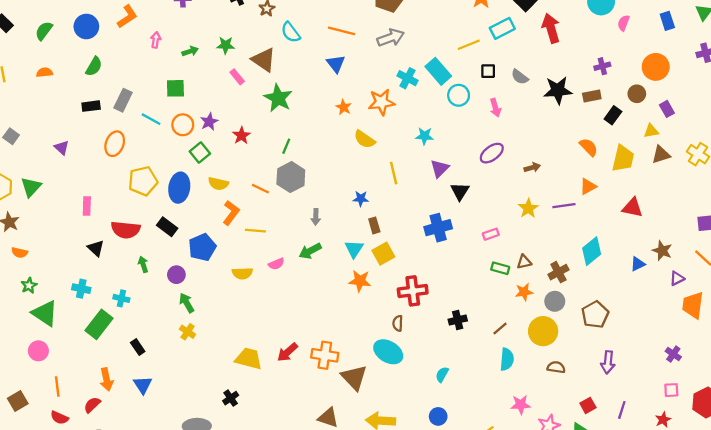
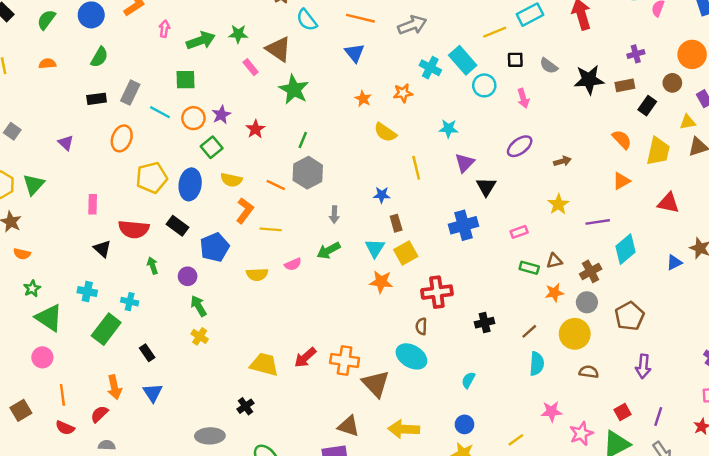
green arrow: (190, 51) -> (201, 41), size x1.6
orange star: (381, 102) -> (403, 93), size x0.7
purple line: (564, 206) -> (598, 222), moved

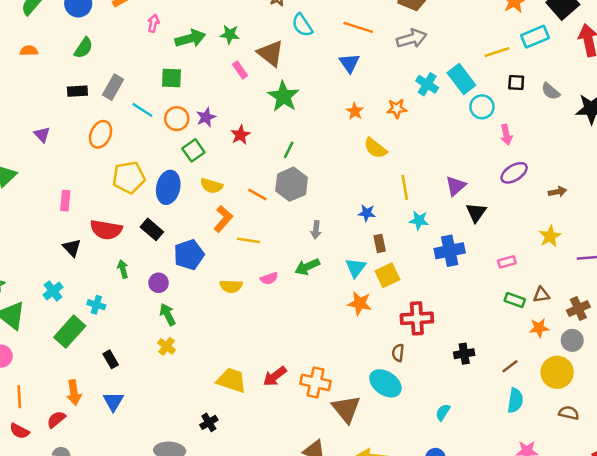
pink arrow: (523, 98) -> (506, 135), moved
cyan star: (449, 129) -> (419, 220), moved
cyan cross: (87, 291) -> (53, 291), turned 36

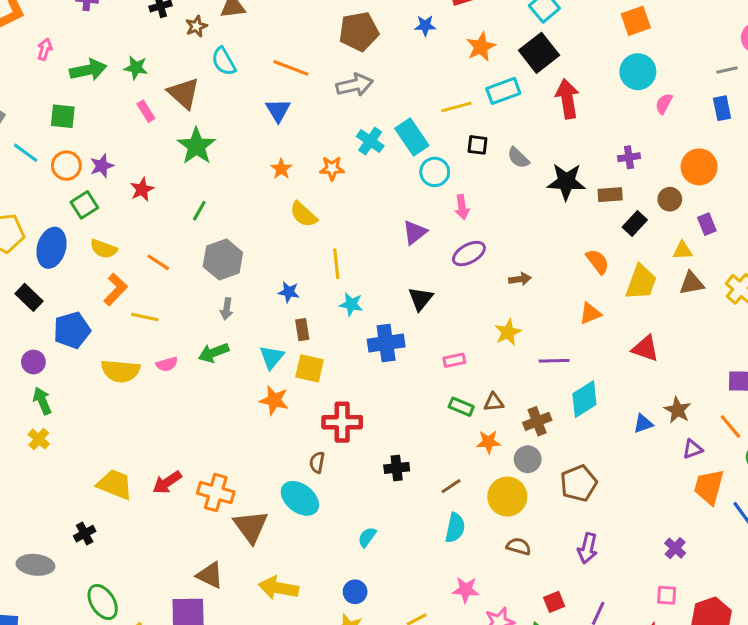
gray hexagon: (292, 184) -> (223, 259), moved
purple triangle: (456, 186) -> (415, 232), moved
yellow square: (387, 275) -> (310, 368), turned 35
yellow semicircle: (231, 286) -> (121, 371), size x1.4

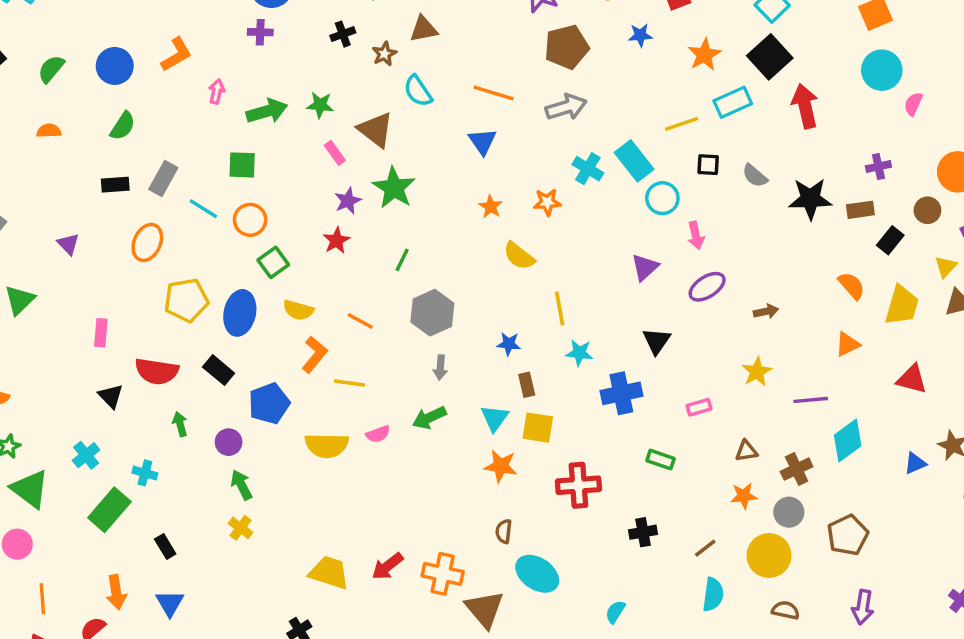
purple star: (102, 166) -> (348, 201), moved
yellow triangle: (683, 251) -> (946, 267), turned -40
green rectangle: (461, 407) -> (661, 460), moved
brown semicircle: (317, 462) -> (504, 531), moved

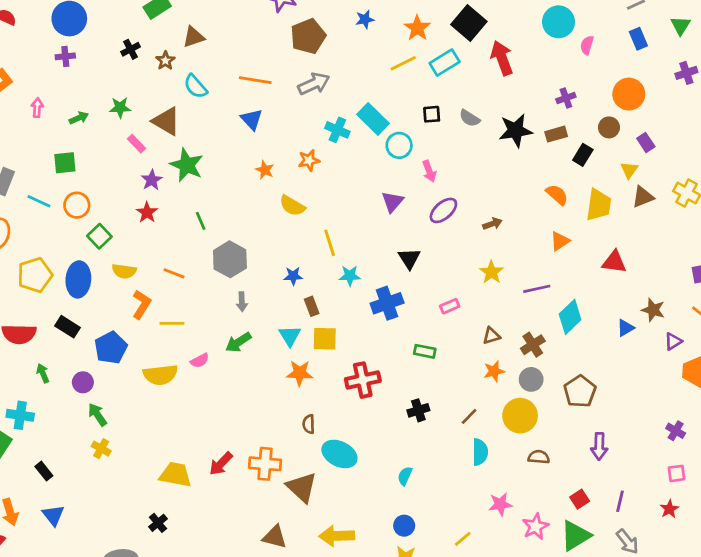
green arrow: (267, 111) -> (79, 118), size x0.6
yellow line: (682, 124) -> (403, 63), moved
green line: (402, 260) -> (201, 221), turned -42
cyan cross: (145, 473) -> (20, 415), size x1.4

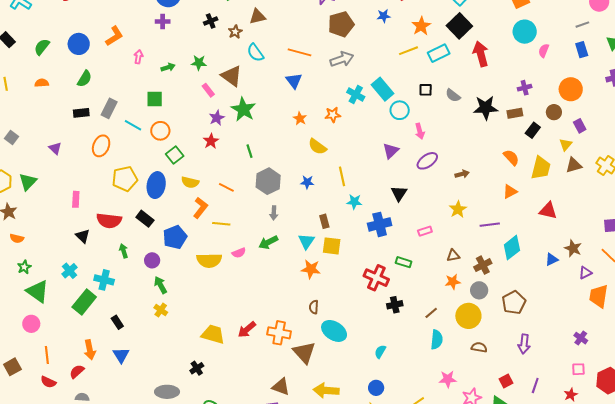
blue star: (293, 276) -> (307, 182), moved
red cross: (363, 380) -> (376, 278), moved, turned 30

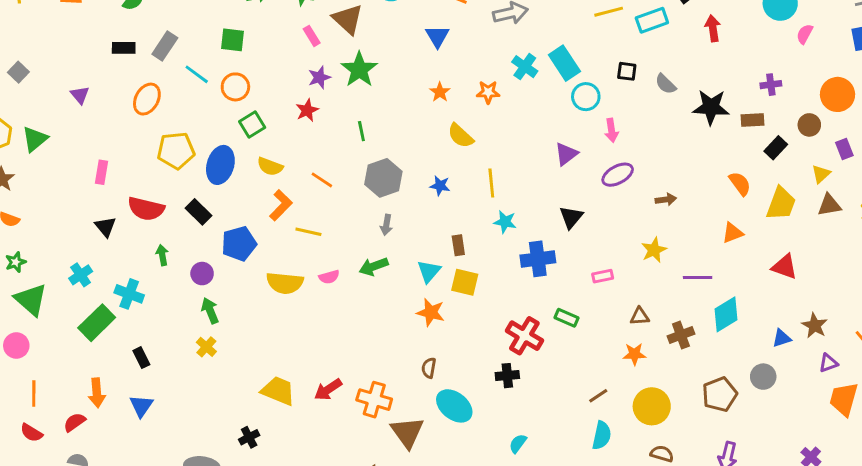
red arrow: (481, 54) -> (713, 28), size x0.7
gray circle: (479, 290) -> (763, 377), moved
black cross: (395, 305) -> (507, 376), moved

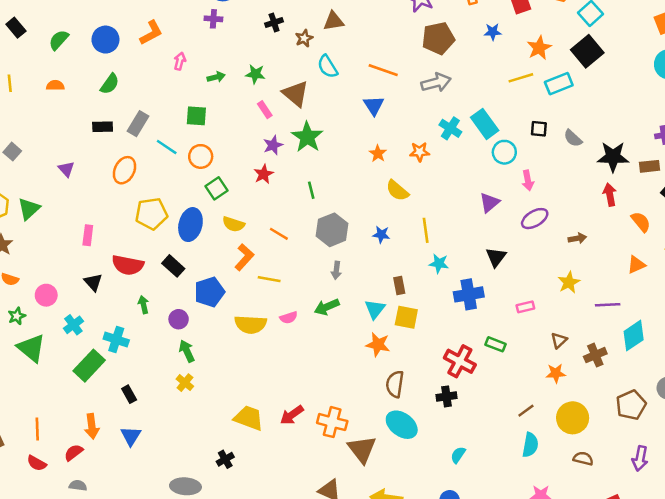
red arrow: (713, 28) -> (610, 195), moved
brown triangle: (640, 316) -> (559, 340), turned -36
pink circle: (16, 346) -> (46, 295), moved
brown semicircle: (429, 368) -> (395, 384), moved, size x1.5

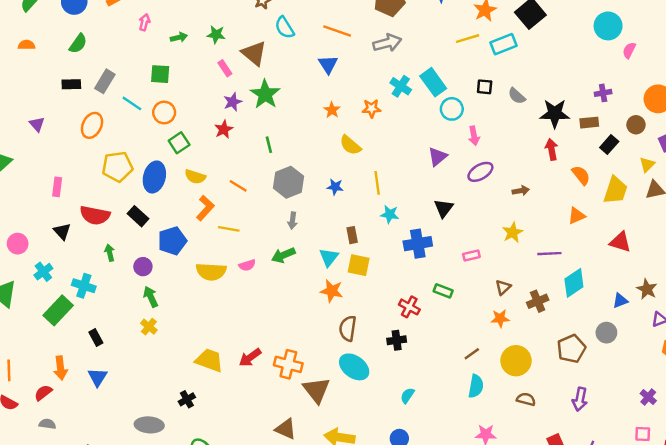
red cross: (460, 361) -> (409, 307), size x0.7

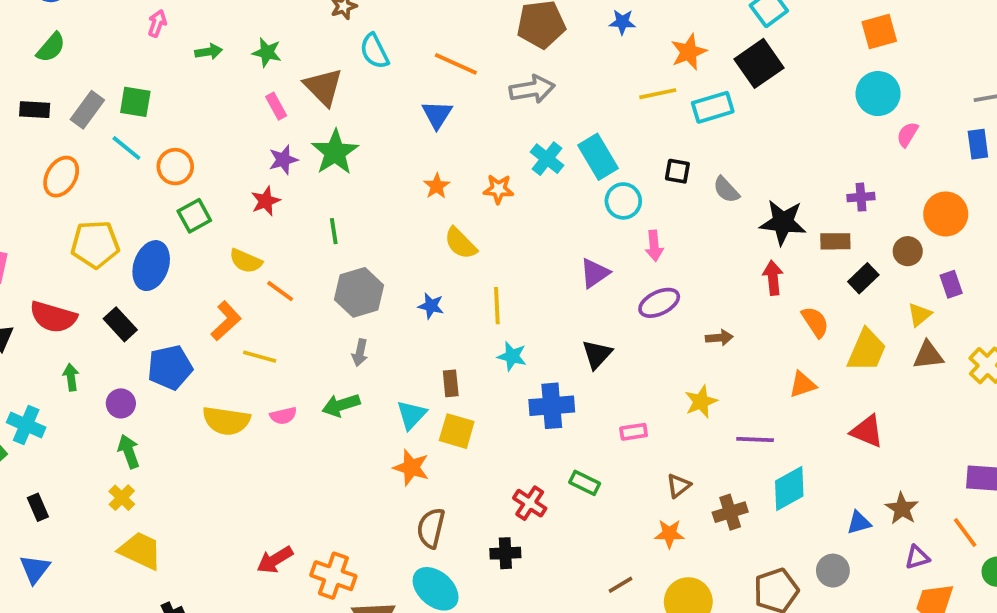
green square: (160, 74) -> (135, 102), moved
yellow semicircle: (195, 177) -> (246, 261), moved
yellow trapezoid: (209, 360) -> (140, 551), moved

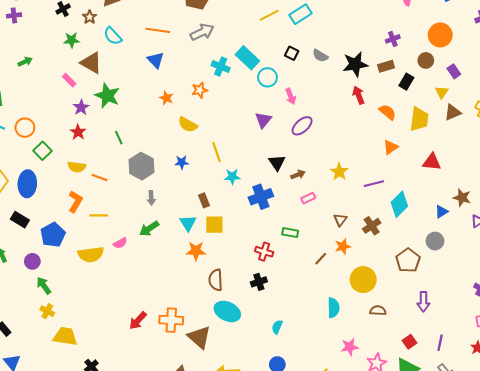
green star: (267, 52) -> (72, 40), moved
black square: (677, 171) -> (292, 53), turned 32
brown arrow: (719, 338) -> (298, 175), moved
brown line: (620, 585) -> (321, 259), moved

